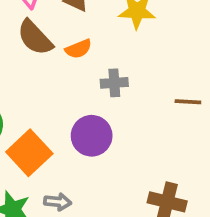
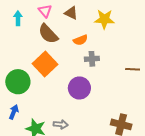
orange semicircle: (78, 49) -> (80, 40), moved
orange square: (29, 153) -> (45, 64), moved

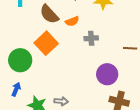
orange semicircle: (80, 40) -> (72, 21), moved
purple circle: (79, 88) -> (107, 74), moved

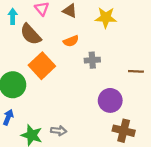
brown semicircle: (49, 14) -> (31, 34), moved

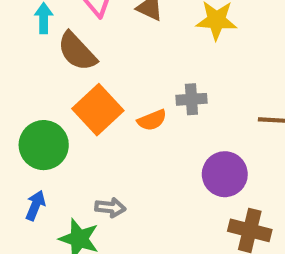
orange semicircle: (71, 41) -> (152, 120), moved
gray arrow: (59, 131) -> (110, 208), moved

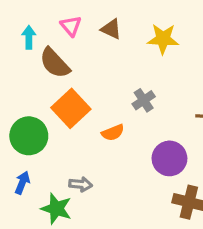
gray cross: (191, 99) -> (144, 100), turned -30
orange semicircle: (152, 120) -> (113, 133), moved

